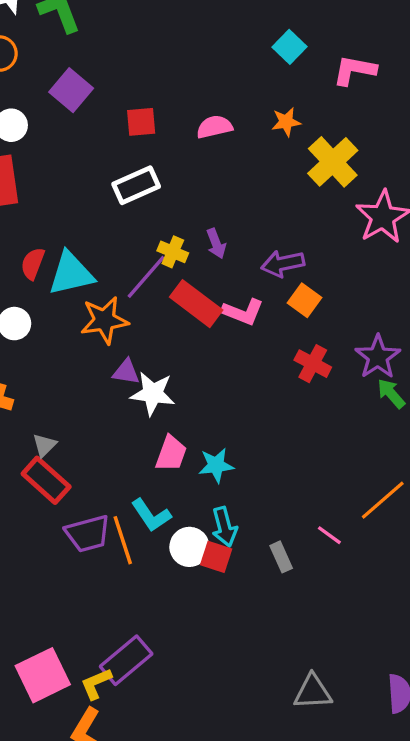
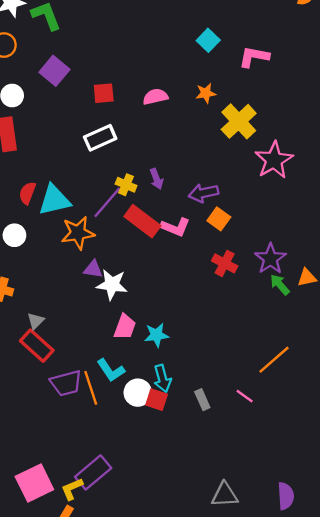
pink line: (329, 535) -> (245, 396), moved

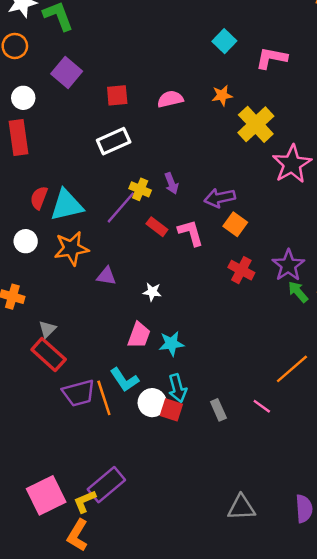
red rectangle: (142, 221) -> (157, 227), size x0.6
pink L-shape: (175, 227) -> (191, 233), turned -128
orange star: (78, 233) -> (71, 248), moved
white star: (112, 285) -> (152, 292), moved, size x0.6

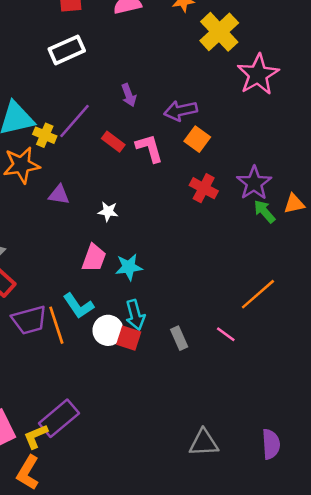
yellow cross: (140, 189) -> (45, 135), moved

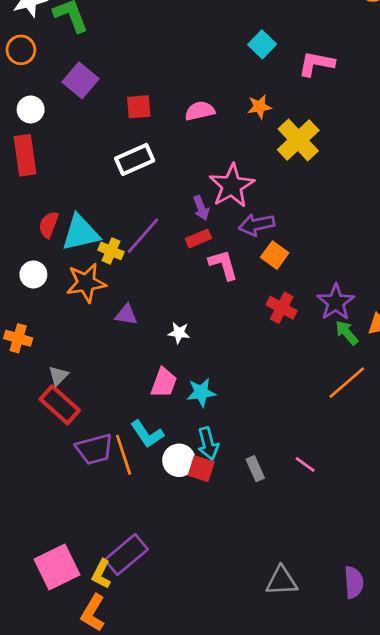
pink star: (258, 74) -> (232, 186), moved
red rectangle: (113, 142) -> (198, 238), moved, turned -60
orange line: (258, 294) -> (347, 383), moved
yellow L-shape: (36, 436) -> (101, 574), turned -40

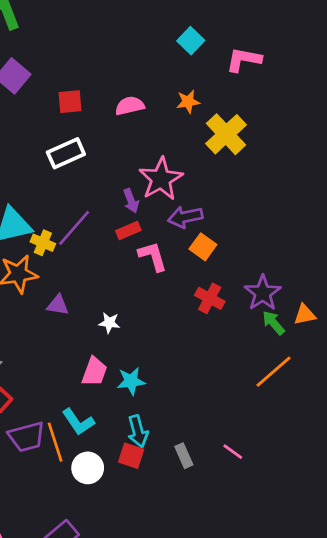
white circle: (179, 460) -> (88, 468), moved

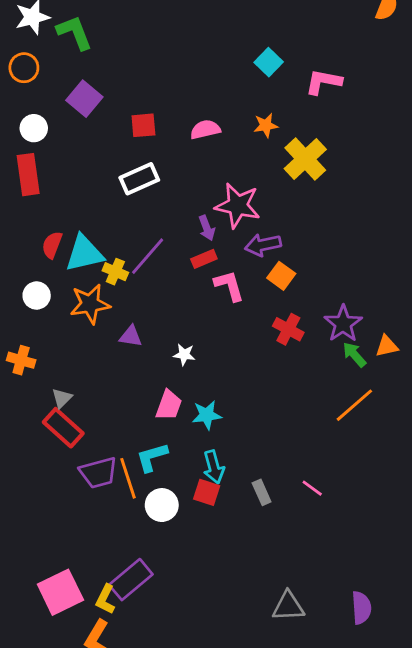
pink star: (161, 179) -> (238, 205), turned -30
cyan L-shape: (78, 422) -> (152, 457), turned 108

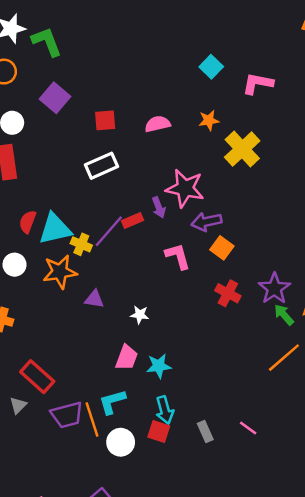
red rectangle: (204, 259) -> (133, 221), moved
gray triangle: (62, 398) -> (18, 405), moved

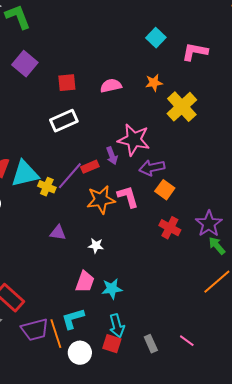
orange star: (60, 272) -> (101, 200), moved

